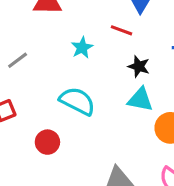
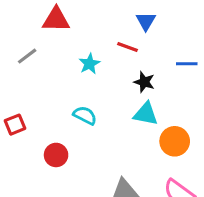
gray line: (18, 60) -> (27, 56), moved
cyan semicircle: (77, 101) -> (85, 115), size x0.7

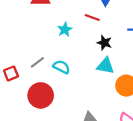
gray line: (27, 56) -> (37, 62), moved
red circle: (56, 155) -> (41, 95), size x1.5

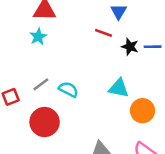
cyan star: (65, 30) -> (38, 37), moved
black star: (104, 43) -> (130, 47), moved

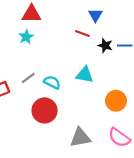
cyan triangle: (119, 88) -> (85, 75), moved
red circle: (45, 122) -> (45, 110), moved

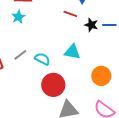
red circle: (45, 110) -> (53, 85), moved

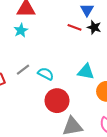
black star: (91, 25) -> (94, 27), moved
cyan triangle: (72, 52) -> (86, 72), moved

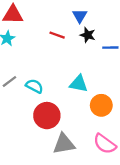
red line: (75, 27) -> (57, 35), moved

